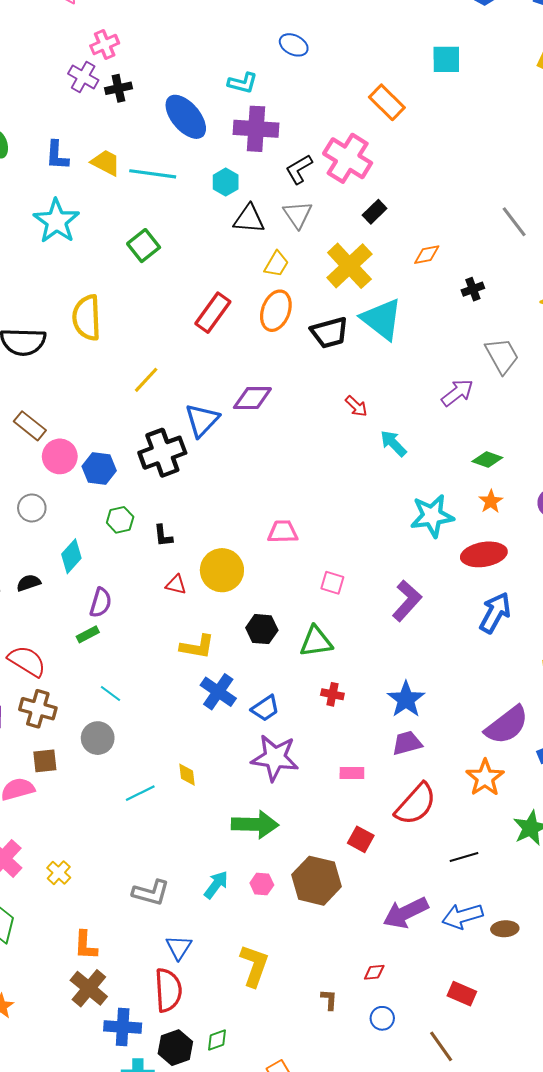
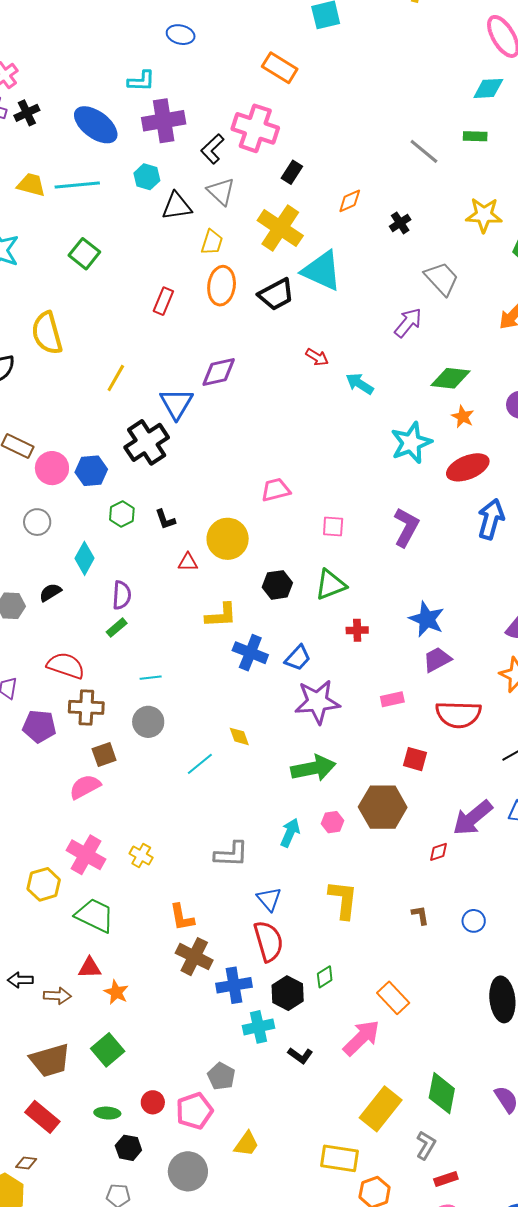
red rectangle: (213, 313) -> (163, 301), size x0.7
green diamond: (487, 459) -> (450, 378), size x1.4
cyan line: (111, 694) -> (151, 678), turned -30
red semicircle: (416, 804) -> (458, 714), turned 63
red diamond: (374, 972) -> (439, 852), moved

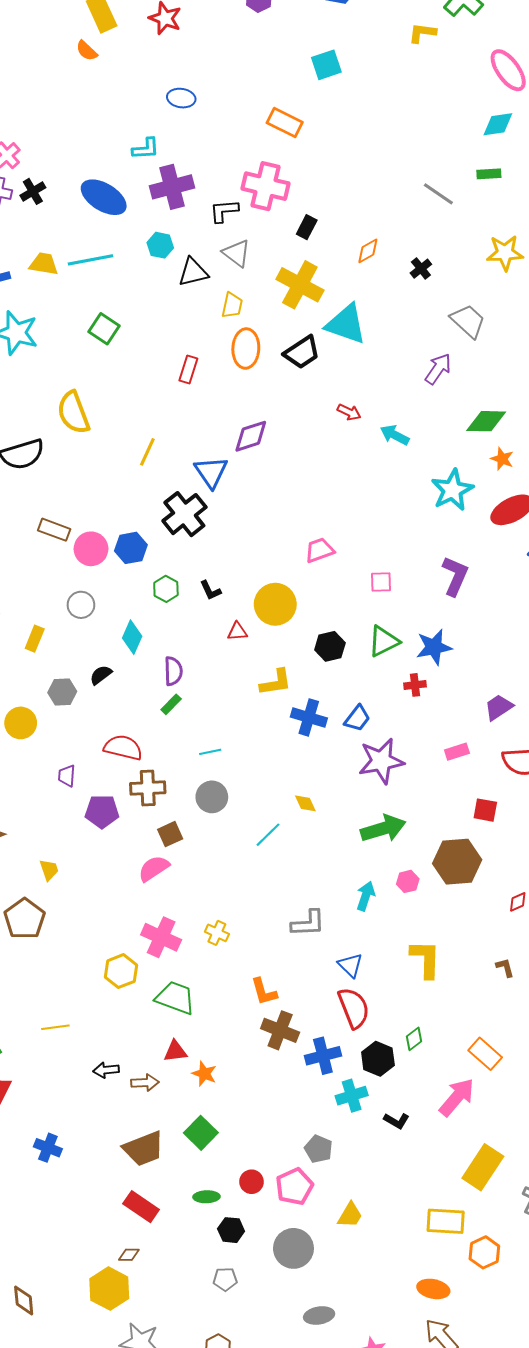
black L-shape: (212, 149) -> (224, 211), turned 44
blue star: (427, 619) -> (434, 647), moved, turned -30

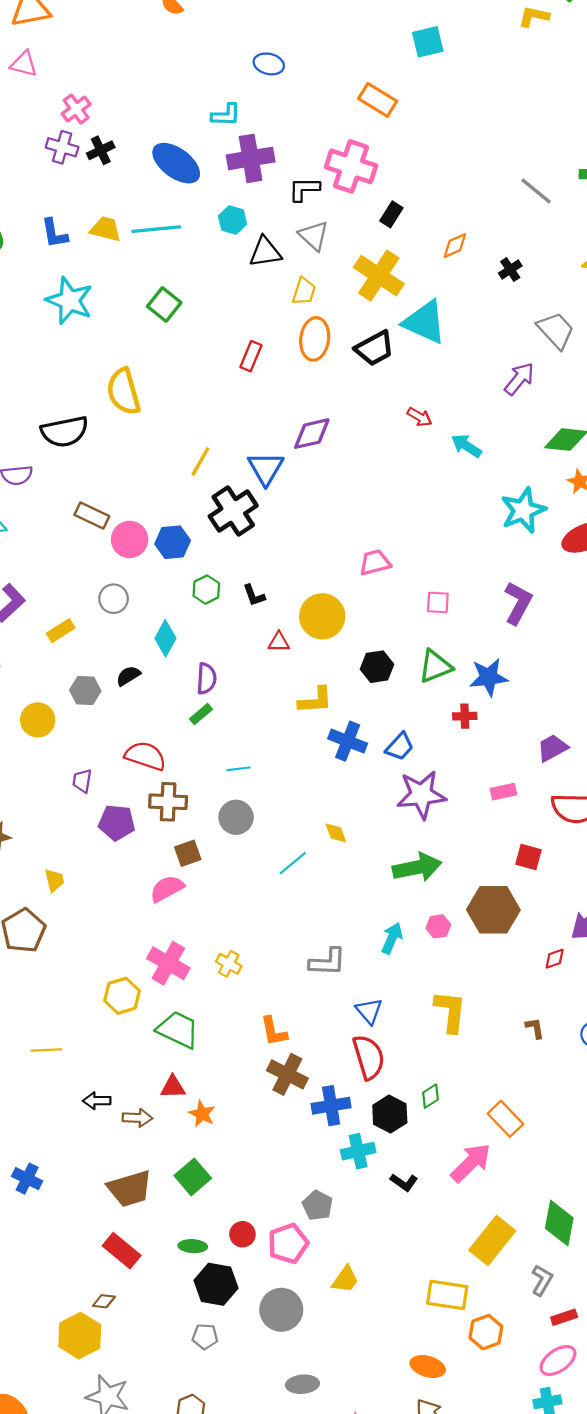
yellow line: (147, 452) -> (200, 461), moved
yellow rectangle: (35, 639) -> (61, 631), turned 30
black hexagon: (231, 1230) -> (216, 1284), size x1.5

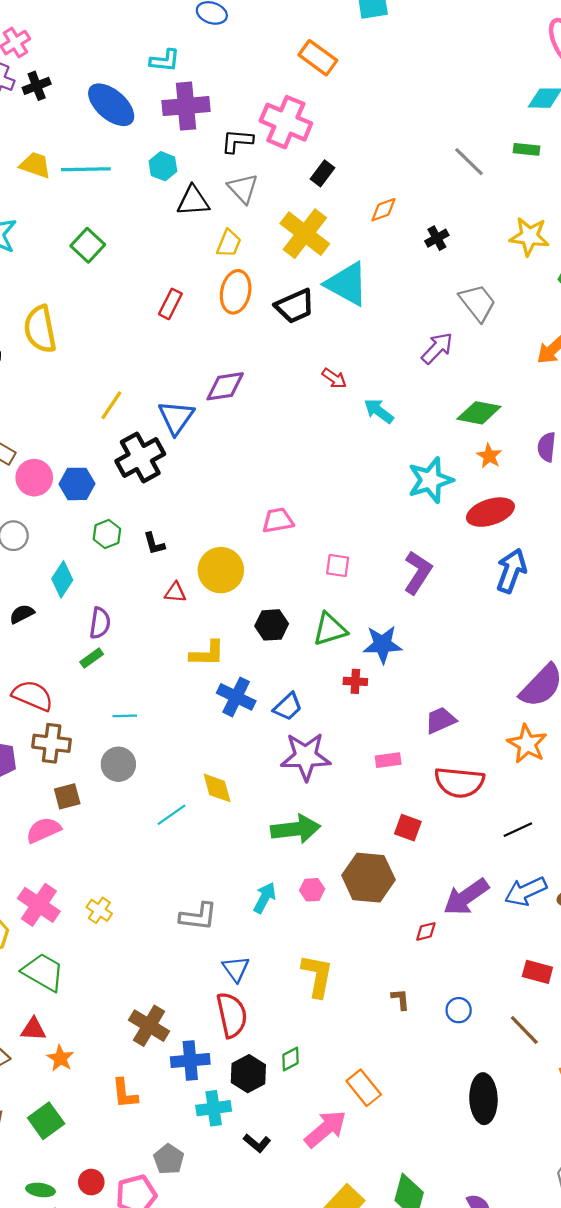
yellow diamond: (336, 833) -> (217, 788), size x1.4
orange L-shape: (274, 1031) -> (125, 1093), moved

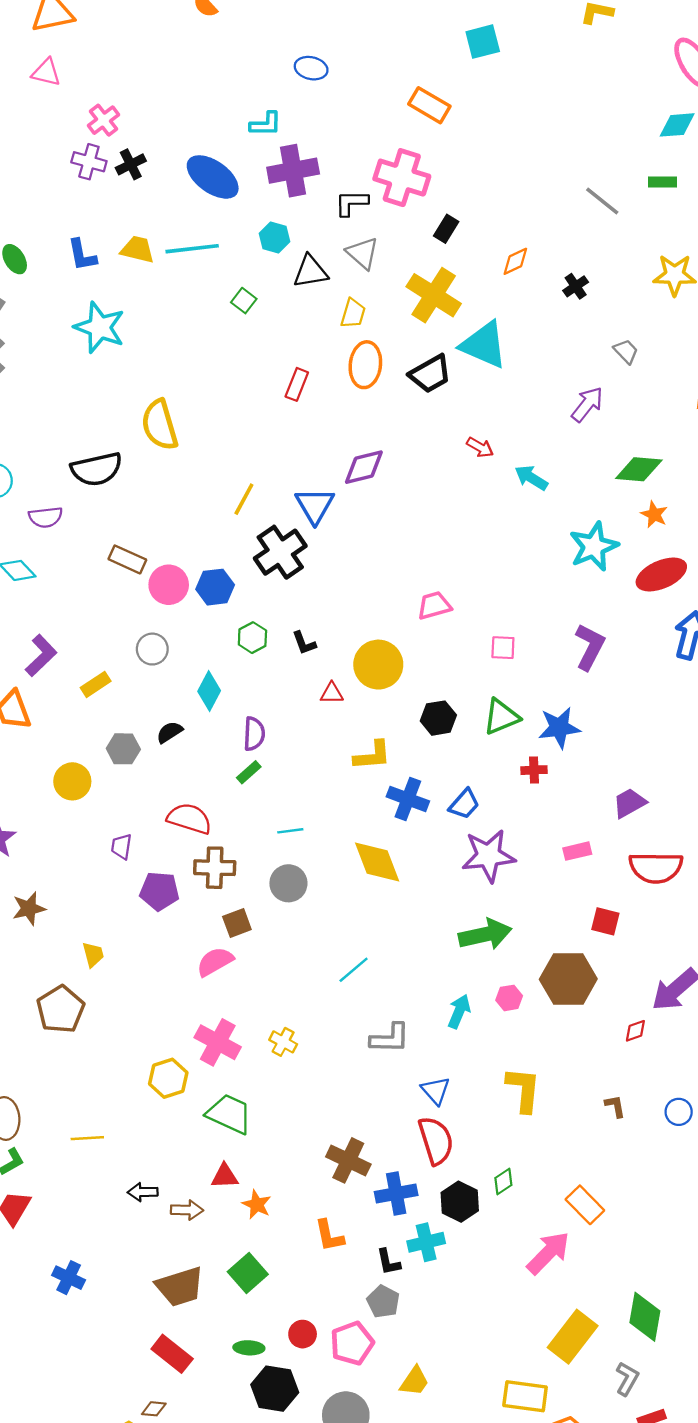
green square: (88, 245) -> (244, 301), moved, size x0.7
gray trapezoid: (478, 303) -> (626, 351), size x0.6
yellow diamond: (217, 788) -> (377, 862), moved, size x1.4
cyan line: (171, 815) -> (354, 970), moved
black L-shape: (257, 1143) -> (388, 1262), moved, turned 44

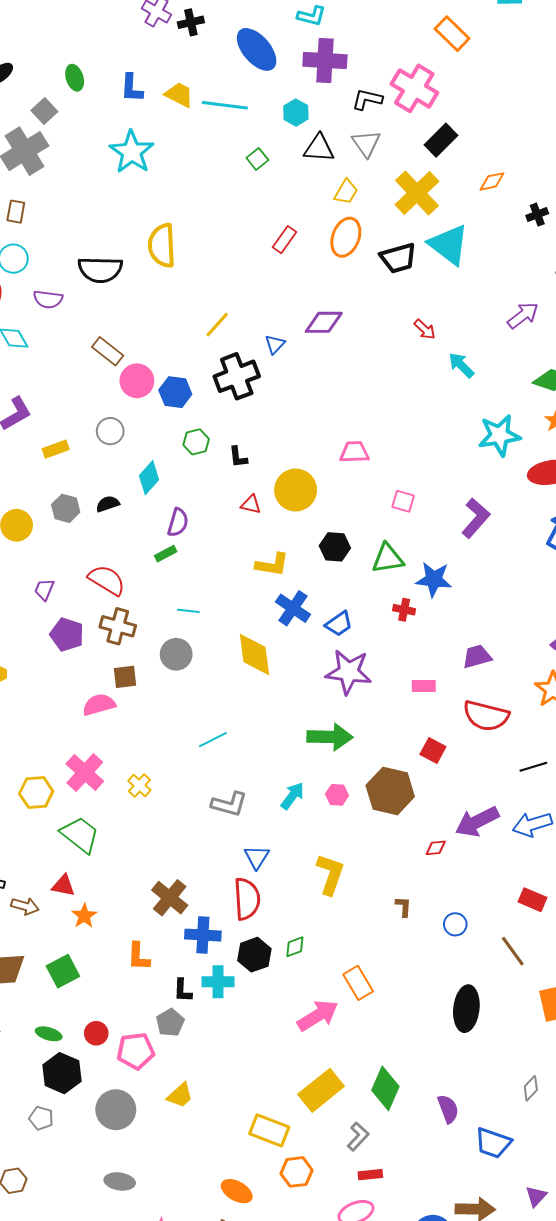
black rectangle: (446, 229) -> (441, 140), size x1.4
blue triangle: (315, 505) -> (275, 344), size x0.6

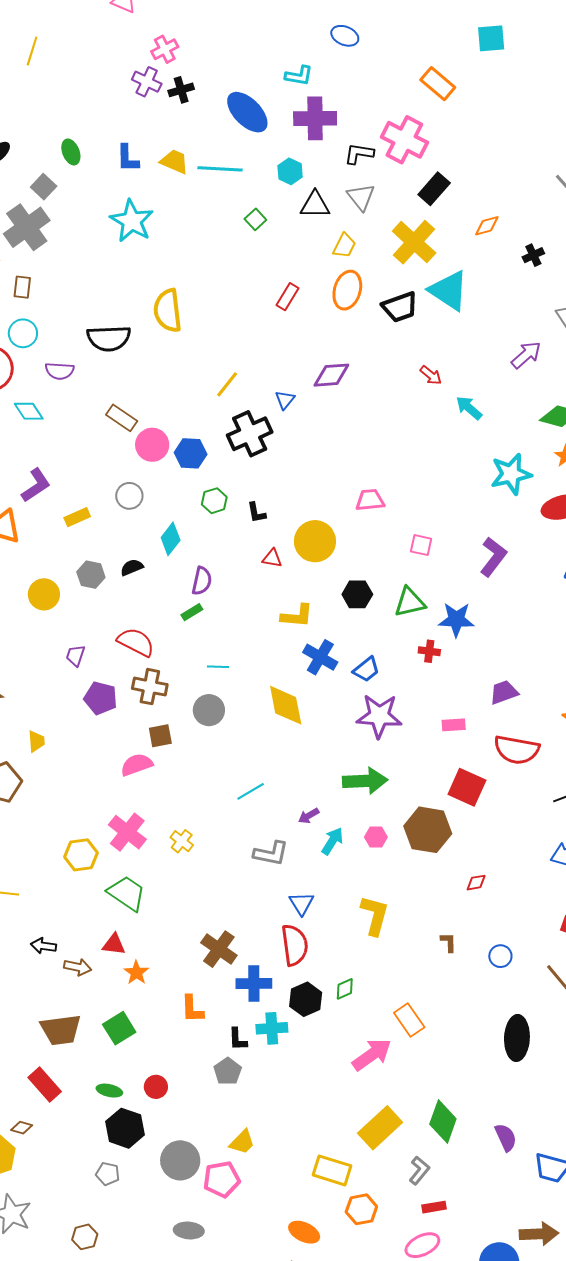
red square: (433, 751) -> (467, 787), size x1.5
purple arrow: (477, 822) -> (309, 816), moved, size x0.5
pink pentagon: (136, 1051) -> (222, 1179), moved

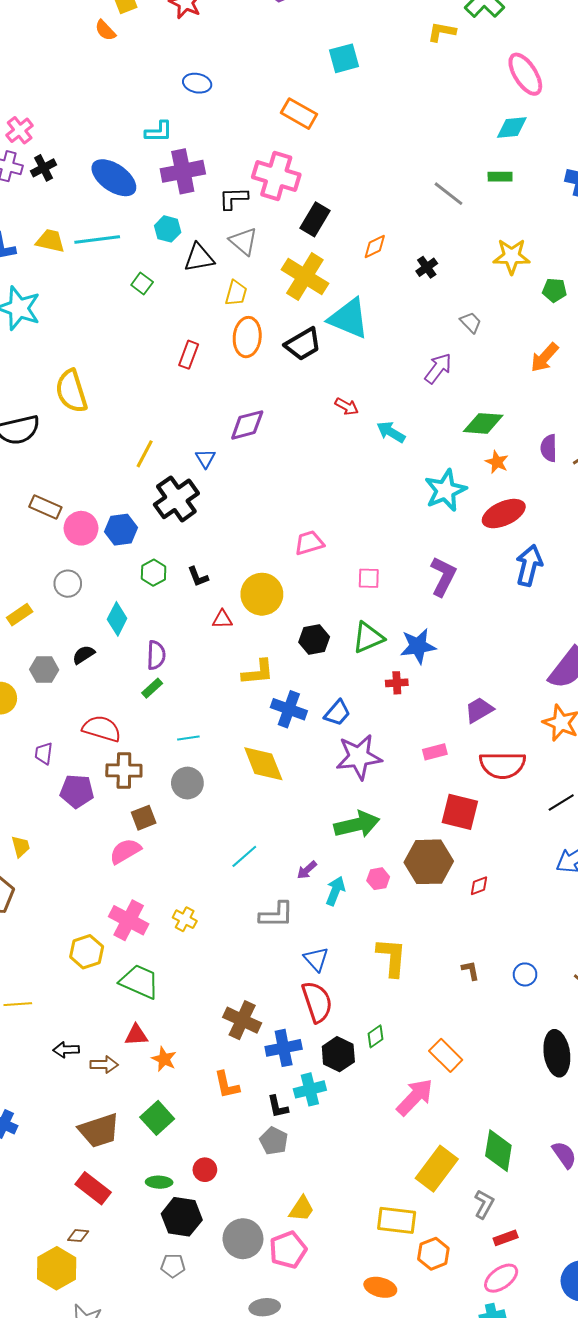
red diamond: (476, 883) -> (479, 886), moved

